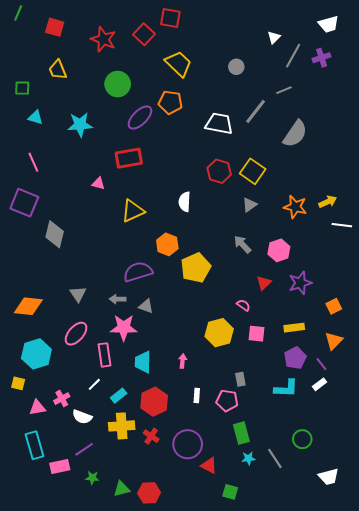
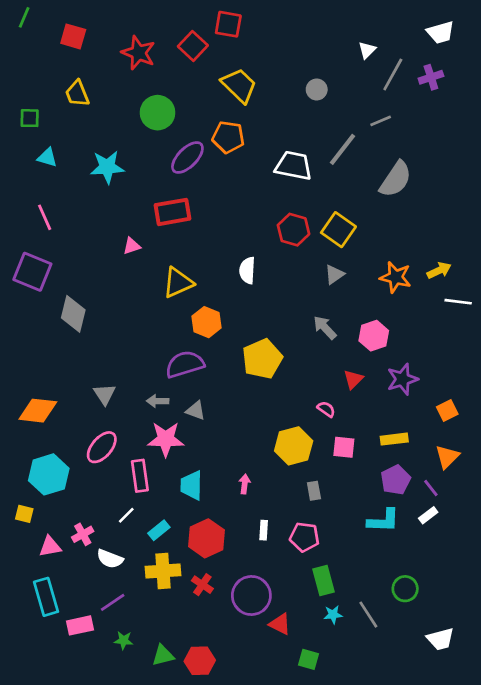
pink triangle: (98, 183) -> (132, 246), turned -32
orange hexagon: (167, 244) -> (206, 322), moved
gray rectangle: (240, 379) -> (314, 491), moved

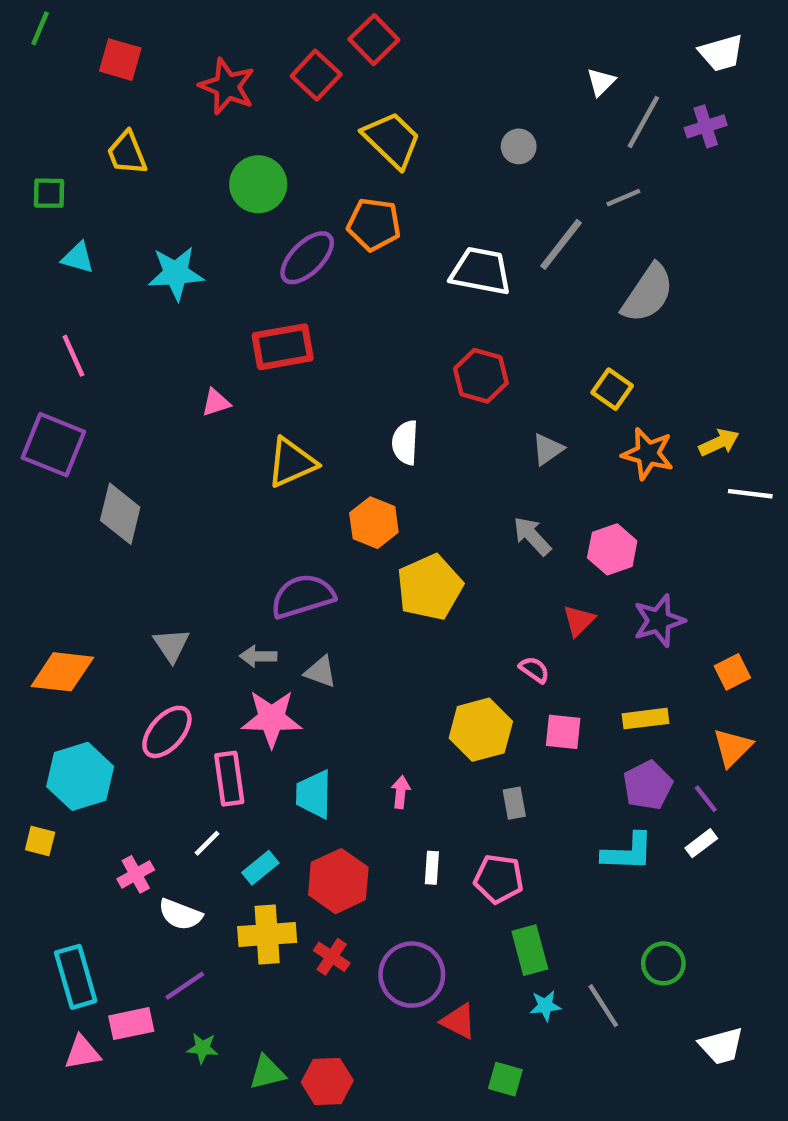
red square: (228, 24) -> (374, 40), turned 36
yellow square: (338, 230) -> (612, 389), moved, size x0.7
orange hexagon: (206, 322) -> (374, 523), moved
pink triangle: (50, 547) -> (82, 1052), moved

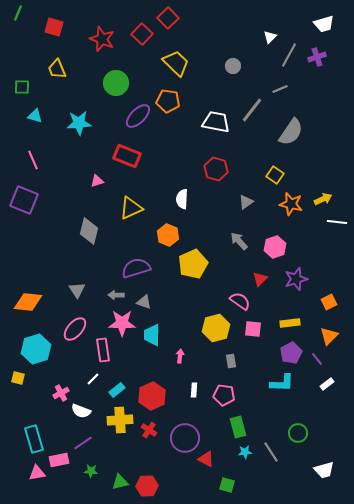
red rectangle: (283, 347) -> (127, 156), turned 32
gray diamond: (120, 514) -> (89, 231), moved
pink semicircle: (534, 670) -> (240, 301), size x1.5
cyan trapezoid: (314, 794) -> (152, 335), moved
white rectangle: (701, 843) -> (327, 384), moved

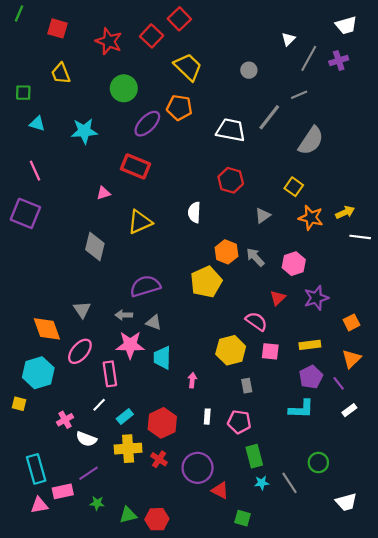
orange hexagon: (168, 235) -> (226, 252), moved
orange diamond: (28, 302) -> (47, 329), moved, turned 64

